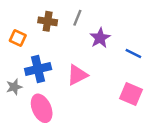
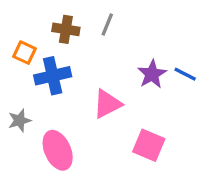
purple star: (100, 38) -> (152, 74), moved
blue cross: (38, 69) -> (53, 76), moved
pink square: (131, 94) -> (149, 145), moved

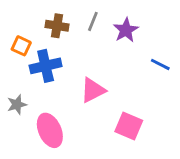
purple star: (152, 74) -> (126, 30), moved

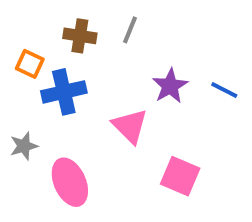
purple star: (126, 30) -> (170, 86), moved
pink triangle: (93, 90) -> (130, 126), turned -48

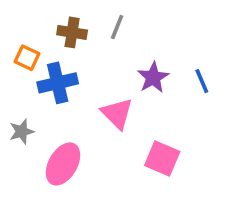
blue line: (224, 90) -> (202, 81), turned 40
pink ellipse: (70, 182) -> (63, 164), turned 54

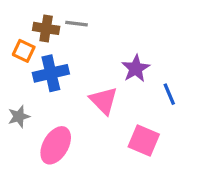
gray line: (117, 27) -> (76, 24), moved, turned 75
brown cross: (72, 32) -> (46, 28), moved
blue line: (202, 81) -> (169, 94), moved

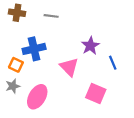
brown cross: (46, 28) -> (17, 13), moved
orange square: (24, 51) -> (16, 65), moved
gray star: (19, 117) -> (13, 86), moved

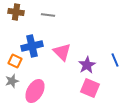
purple star: (90, 46) -> (87, 65), moved
blue line: (113, 63) -> (115, 60), moved
pink triangle: (69, 67) -> (62, 52), moved

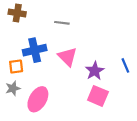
gray line: (48, 15) -> (62, 23), moved
orange square: (15, 61) -> (16, 67), turned -32

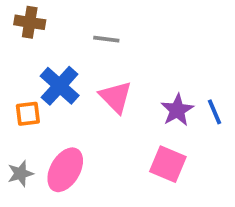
blue cross: (35, 50) -> (60, 86), turned -35
purple star: (95, 71) -> (177, 110), moved
gray star: (13, 88) -> (20, 174), moved

